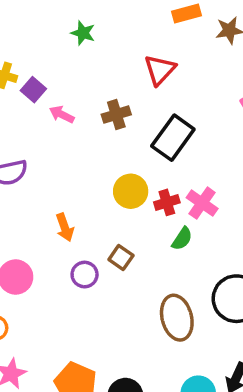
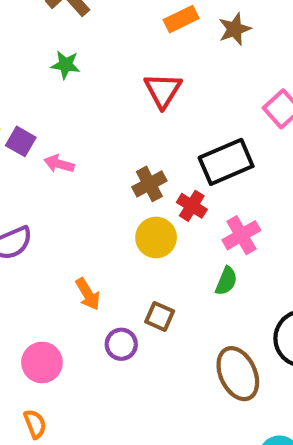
brown cross: (116, 115) -> (149, 184), moved
black rectangle: (173, 138) -> (226, 162), moved, turned 42
red cross: (167, 202) -> (192, 206), moved, turned -30
pink cross: (202, 203) -> (241, 235), turned 36

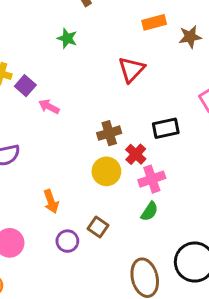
black rectangle: (226, 162) -> (166, 128), size x0.7
pink cross: (241, 235) -> (152, 179), moved

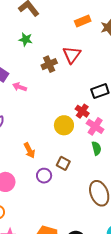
brown cross: (109, 133) -> (49, 64), moved
pink cross: (152, 179) -> (95, 126), turned -30
green semicircle: (149, 211) -> (96, 148), turned -40

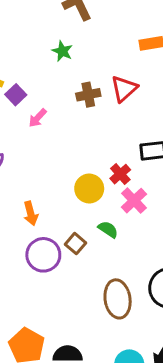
pink arrow: (20, 87) -> (38, 118), turned -80
green semicircle: (96, 148) -> (108, 229), moved, turned -56
purple circle: (44, 176) -> (43, 255), size x1.5

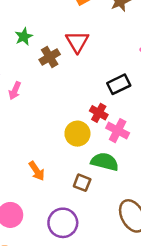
green star: (62, 51) -> (24, 37), moved, turned -30
green semicircle: (108, 229) -> (105, 162), size x1.5
purple circle: (43, 255) -> (63, 223), moved

